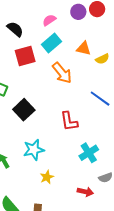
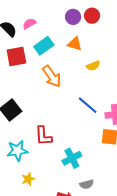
pink semicircle: (49, 20) -> (29, 24), moved
orange triangle: (84, 48) -> (75, 44), moved
red L-shape: (69, 121) -> (43, 136), moved

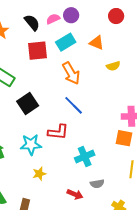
purple circle: (73, 17) -> (71, 15), moved
blue line: (88, 105) -> (74, 105), moved
red L-shape: (43, 136) -> (58, 132), turned -85

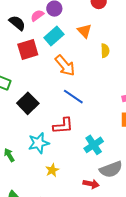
orange triangle: (97, 43) -> (84, 31), turned 35
yellow semicircle: (113, 66) -> (105, 51), turned -64
gray semicircle: (97, 184) -> (111, 169), size x1.6

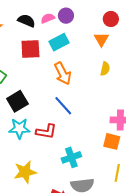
black semicircle: (17, 23) -> (26, 21), turned -30
orange triangle: (84, 31) -> (101, 39), moved
cyan star: (39, 143) -> (19, 128), moved
yellow star: (52, 170) -> (25, 172), size x1.6

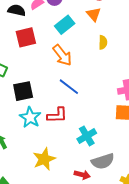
cyan rectangle: (59, 42) -> (65, 25), moved
black square: (17, 101) -> (23, 91), turned 30
cyan star: (19, 128) -> (30, 117), turned -30

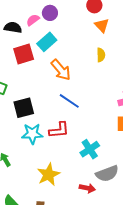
orange triangle: (94, 14) -> (102, 25), moved
cyan rectangle: (65, 25) -> (47, 42), moved
cyan star: (30, 117) -> (32, 134), turned -30

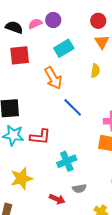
cyan rectangle: (47, 42) -> (64, 48), moved
blue line: (69, 101) -> (73, 107), moved
gray semicircle: (107, 174) -> (79, 188), size x0.6

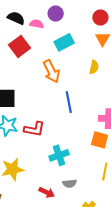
pink semicircle: (35, 24) -> (37, 24), moved, turned 32
red square: (20, 55) -> (20, 46), turned -35
blue line: (73, 107) -> (69, 102), turned 30

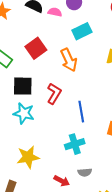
red square: (20, 46) -> (36, 48), moved
blue line: (69, 102) -> (81, 112), moved
red L-shape: (34, 129) -> (54, 94), moved, turned -70

